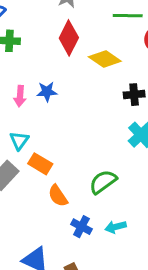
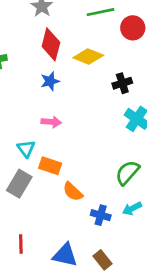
blue star: (47, 92) -> (50, 81), moved
pink arrow: (20, 96) -> (51, 122), moved, turned -78
green semicircle: (103, 182) -> (127, 173), moved

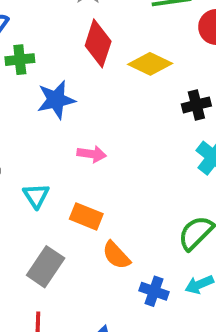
blue star: (50, 81) -> (56, 100), moved, size x1.4
cyan triangle: (26, 149) -> (36, 196), moved
gray rectangle: (19, 184) -> (46, 267), moved

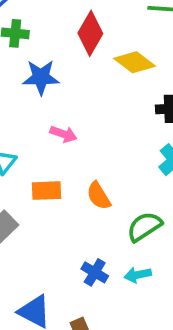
orange rectangle: (86, 216) -> (47, 191), turned -36
orange semicircle: (116, 255) -> (99, 196), moved

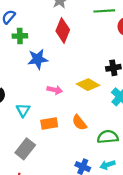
yellow diamond: (134, 62) -> (88, 85), moved
green semicircle: (144, 227) -> (108, 137), turned 36

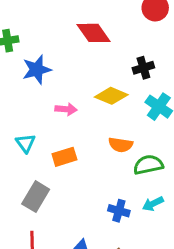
red diamond: (63, 30) -> (94, 33), moved, turned -50
orange semicircle: (79, 123) -> (121, 145), moved, turned -35

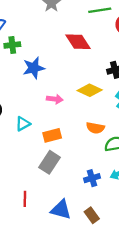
cyan triangle: (26, 143) -> (23, 124), turned 35
gray rectangle: (36, 197) -> (50, 162), moved
blue cross: (119, 211) -> (92, 178), turned -35

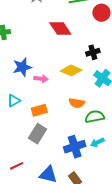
blue star: (34, 68) -> (22, 67), moved
blue cross: (92, 178) -> (75, 147), size x1.5
red line: (25, 199) -> (17, 166), turned 64

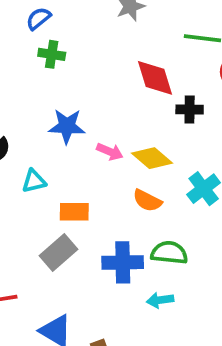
black cross: (93, 52) -> (190, 109), moved
pink arrow: (41, 79) -> (110, 152), moved
orange semicircle: (77, 103) -> (147, 201), moved
blue cross: (75, 147) -> (123, 262), moved

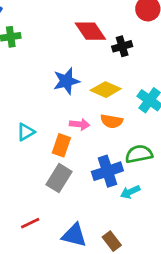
blue star: (67, 126) -> (66, 81), moved
pink arrow: (110, 152) -> (80, 124), moved
orange rectangle: (74, 212) -> (61, 145), turned -55
cyan arrow: (160, 300) -> (130, 192), moved

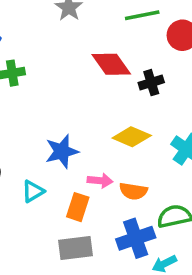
blue star: (66, 81) -> (62, 151), moved
orange semicircle: (112, 121) -> (133, 191), moved
gray rectangle: (59, 178) -> (76, 248), turned 52

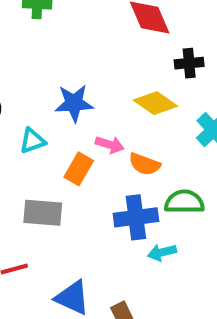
black cross: (151, 83) -> (189, 63), moved
gray rectangle: (76, 248) -> (43, 213), moved

